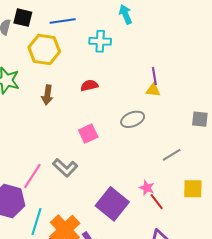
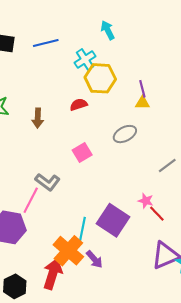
cyan cross: (100, 41) -> (85, 59), turned -30
yellow hexagon: (44, 50) -> (100, 78), moved
gray L-shape: (65, 168) -> (47, 182), moved
cyan line: (37, 221) -> (82, 231), moved

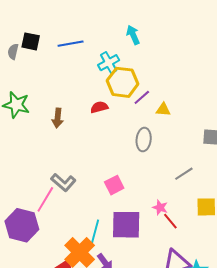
purple line: (142, 89) -> (142, 97), moved, turned 60
gray ellipse: (125, 134) -> (144, 140), turned -60
pink square: (82, 153) -> (114, 185), moved
purple square: (113, 220) -> (126, 225), turned -36

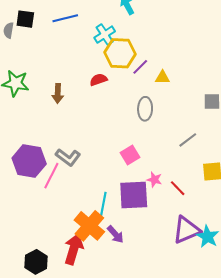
pink square: (114, 185) -> (130, 155), moved
pink star: (160, 207) -> (154, 180), moved
purple hexagon: (22, 225) -> (29, 161), moved

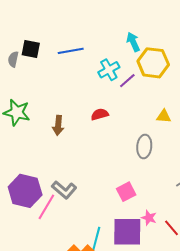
yellow hexagon: (120, 53) -> (153, 63), moved
purple line: (140, 67) -> (127, 81), moved

